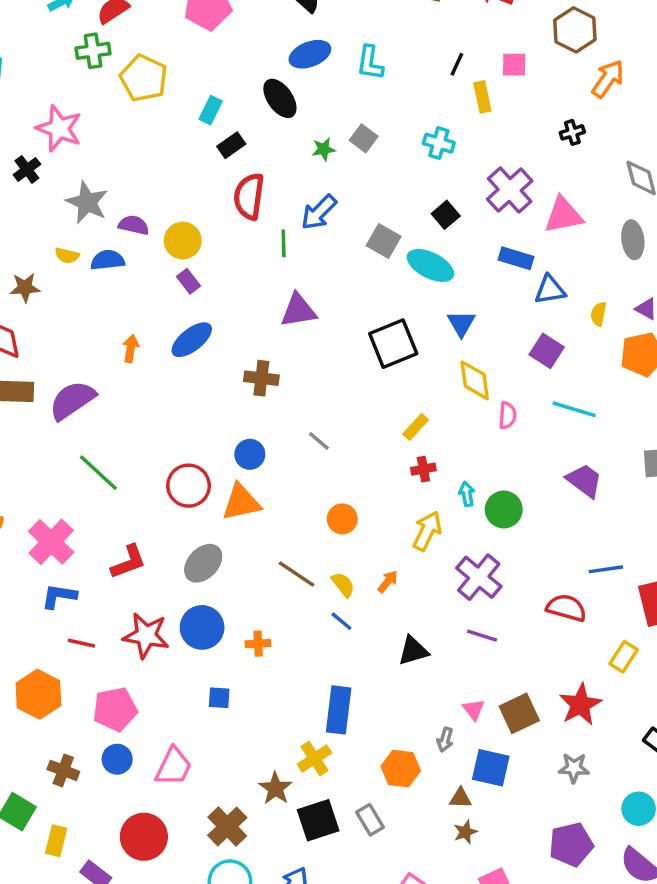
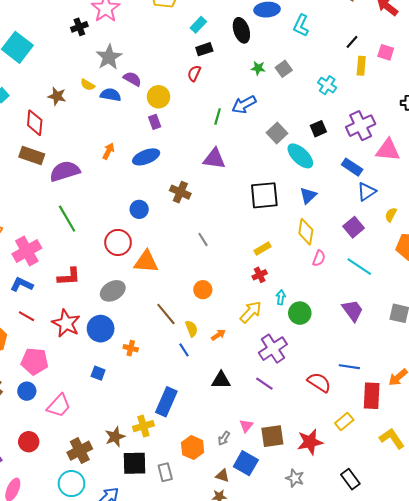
red semicircle: (249, 196) -> (194, 73), moved, size x0.6
blue triangle: (550, 290) -> (366, 192), turned -42
blue circle: (250, 454) -> (139, 209), moved
red cross: (423, 469) -> (260, 275), turned -32
red circle: (144, 837) -> (29, 442), size x0.7

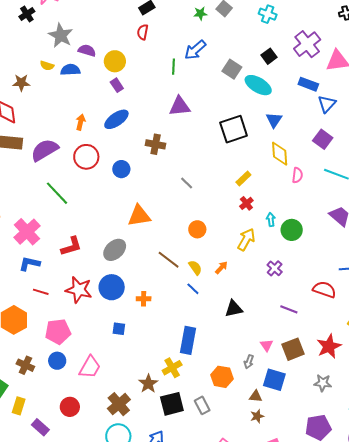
red circle: (118, 242) -> (86, 157), moved
purple cross: (273, 349) -> (275, 268), size x0.6
purple line: (264, 384) -> (289, 309), moved

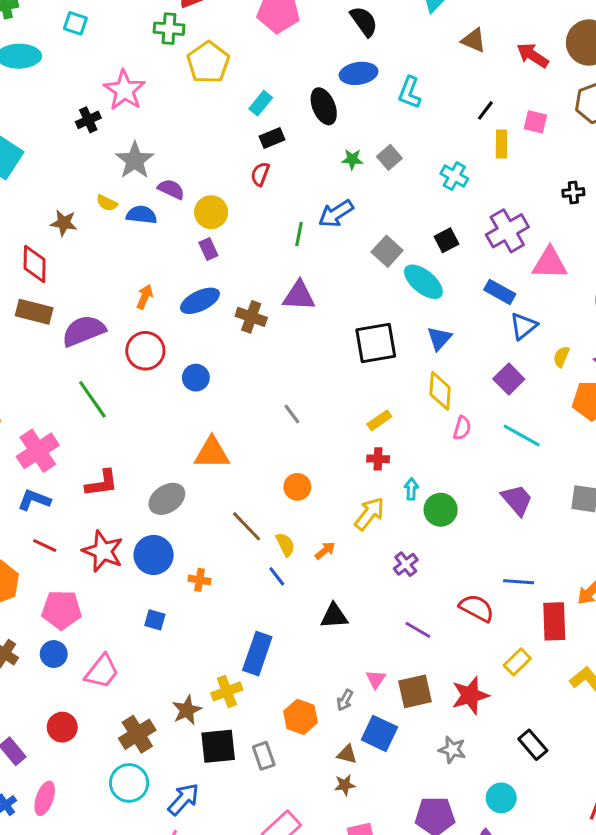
brown cross: (156, 144) -> (251, 317), moved
red cross: (246, 203) -> (378, 459), turned 32

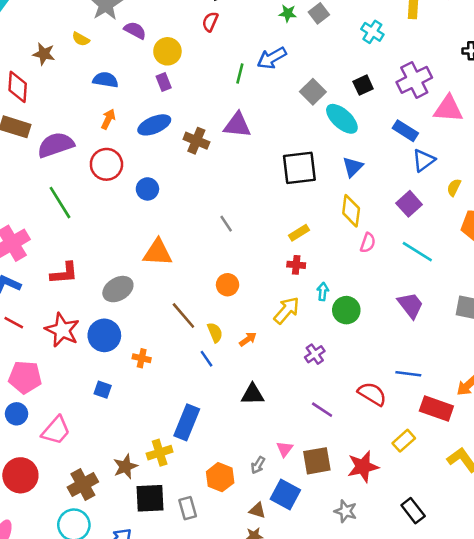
blue semicircle: (141, 215) -> (105, 80), moved
red rectangle: (554, 621) -> (436, 408), turned -72
red circle: (62, 727) -> (20, 475), size x1.4

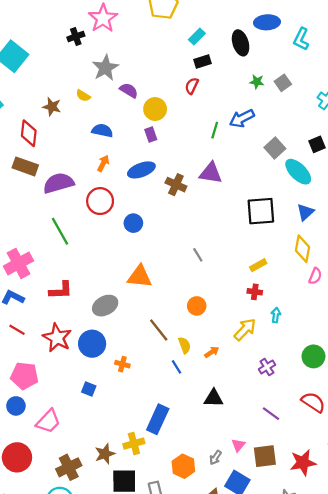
green circle: (346, 310) -> (313, 356), moved

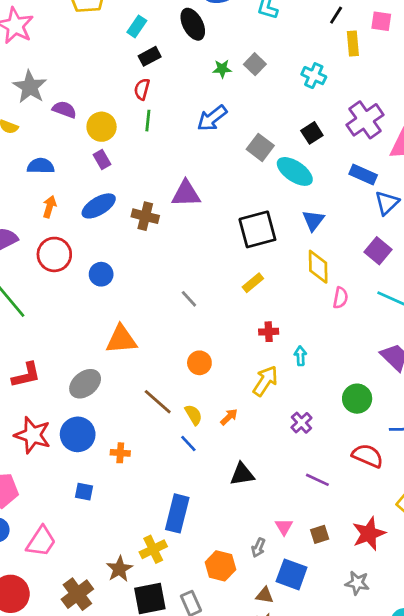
green line: (215, 130) -> (148, 121), moved
yellow rectangle: (258, 265) -> (253, 283), moved
brown square: (265, 456) -> (320, 534), size x0.6

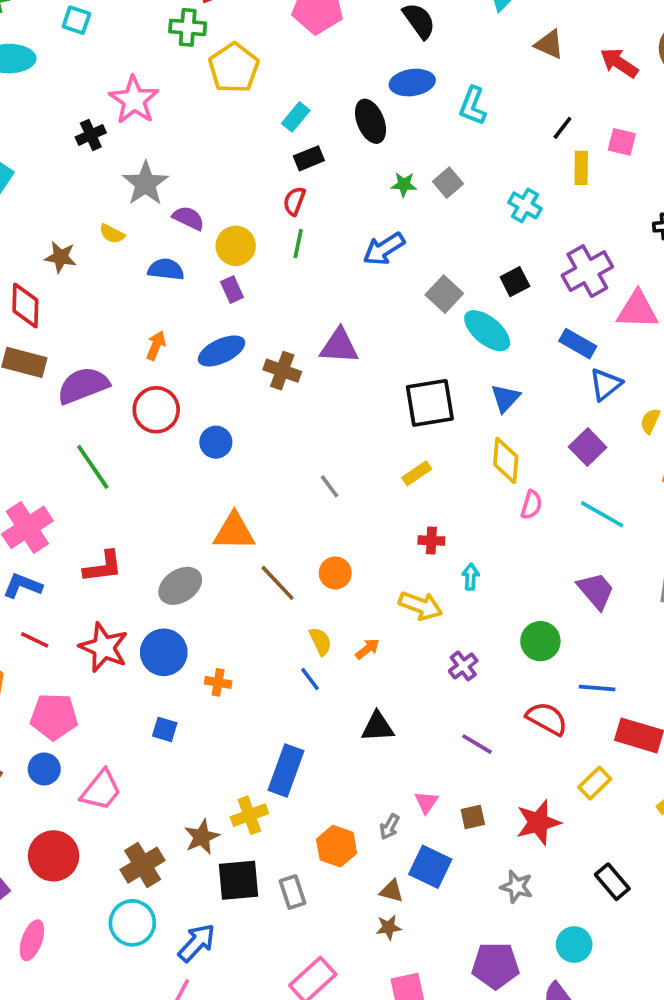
blue semicircle: (41, 166) -> (166, 269), moved
yellow arrow: (265, 381) -> (421, 606), turned 72
brown line: (158, 402) -> (278, 583), moved

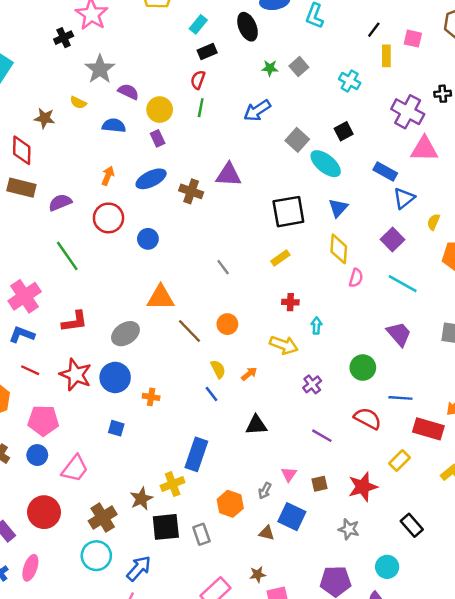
purple cross: (587, 271) -> (408, 112), moved, turned -32
purple semicircle: (83, 385) -> (60, 202), size x0.7
brown star: (389, 927) -> (258, 574), moved

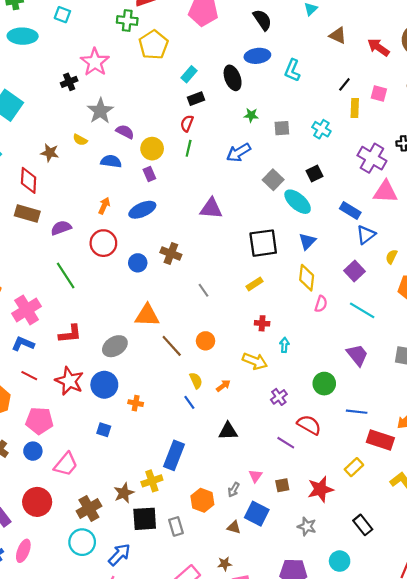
gray square: (299, 67) -> (282, 128), moved, turned 35
brown cross: (191, 191) -> (171, 254), moved
red semicircle: (368, 418) -> (309, 425), moved

